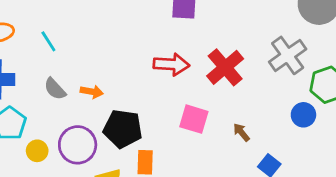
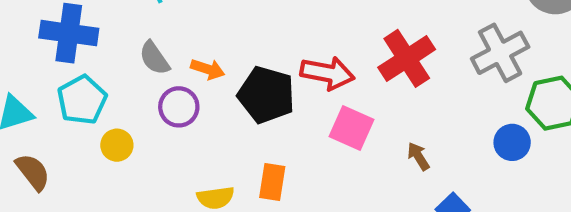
red arrow: (171, 64) -> (327, 73), moved
black pentagon: (123, 129) -> (266, 95), moved
purple circle: (78, 145) -> (179, 107), moved, size x0.7

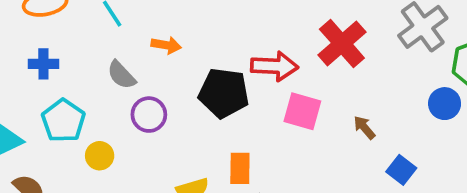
blue cross: (69, 33) -> (43, 64), size x0.6
orange arrow: (208, 69) -> (166, 45), moved

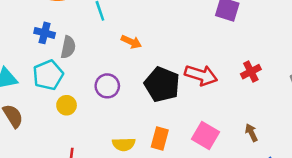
red cross: (342, 44) -> (251, 72), size x0.6
gray semicircle: (121, 75) -> (68, 47), moved, turned -140
pink square: (302, 111) -> (206, 136), moved

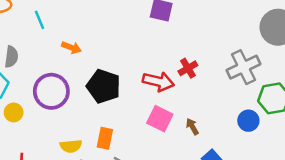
red arrow: (201, 75) -> (158, 81), moved
purple circle: (107, 86) -> (51, 91), size x1.5
pink square: (206, 136) -> (160, 119), moved

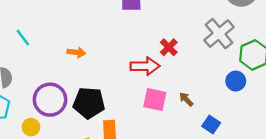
orange arrow: (71, 48) -> (76, 52), moved
black pentagon: (104, 86) -> (89, 103), moved
yellow circle: (14, 112) -> (31, 127), moved

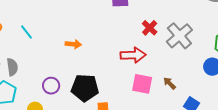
gray cross: (219, 34) -> (179, 36), moved
red cross: (169, 47) -> (150, 28), moved
purple circle: (50, 100) -> (51, 86), size x0.6

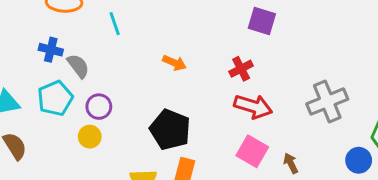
red cross: (150, 28) -> (241, 69), moved
gray semicircle: (12, 67) -> (78, 66), turned -48
purple circle: (51, 86) -> (99, 107), moved

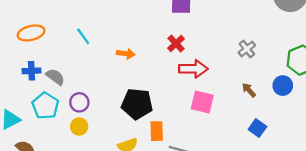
cyan line: (115, 24) -> (83, 36), moved
gray cross: (327, 101) -> (247, 49), size x0.6
brown arrow: (291, 163) -> (249, 90), moved

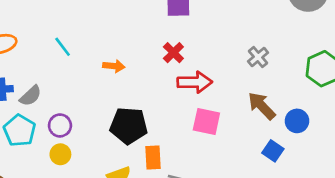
gray semicircle: (55, 77) -> (31, 96), turned 102
blue circle: (283, 86) -> (297, 121), moved
brown arrow: (249, 90) -> (262, 106), size x1.6

